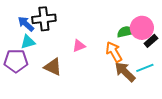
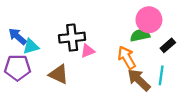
black cross: (44, 19) -> (72, 38), moved
blue arrow: (26, 24) -> (17, 36), moved
pink circle: (142, 28) -> (149, 20), moved
cyan line: (145, 68) -> (161, 75), turned -60

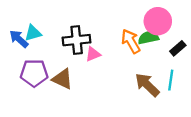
cyan triangle: (31, 46) -> (33, 33), moved
orange arrow: (127, 58) -> (131, 41), moved
purple pentagon: (17, 68) -> (34, 73), moved

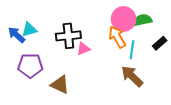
pink circle: (158, 21) -> (124, 19), moved
green semicircle: (148, 38) -> (143, 20), moved
brown triangle: (62, 79) -> (60, 85), moved
cyan line: (171, 80) -> (132, 50), moved

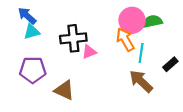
blue arrow: (17, 35) -> (27, 16), moved
black rectangle: (160, 43) -> (170, 64), moved

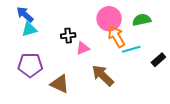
pink circle: (132, 20) -> (109, 19), moved
black cross: (73, 38) -> (68, 36), size x0.6
cyan line: (141, 53) -> (131, 49), turned 66
brown arrow: (141, 81) -> (103, 75), moved

